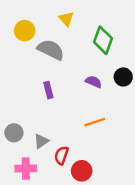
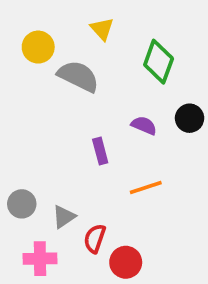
purple rectangle: (48, 90) -> (100, 151), moved

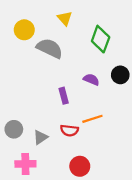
red semicircle: (95, 239) -> (69, 130), moved, turned -102

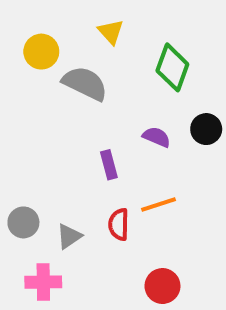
red semicircle: (69, 130) -> (119, 224), turned 84
red circle: (80, 166) -> (162, 286), moved

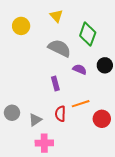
gray semicircle: (85, 83) -> (59, 48), moved
pink cross: (43, 282) -> (44, 143), moved
red circle: (162, 286) -> (102, 119), moved

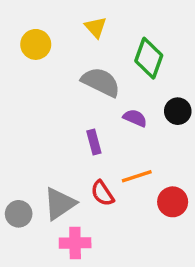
gray circle: (12, 113) -> (19, 214), moved
red semicircle: (60, 114) -> (102, 193), turned -35
gray triangle: (35, 120) -> (60, 204), size x1.5

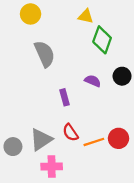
yellow triangle: (96, 27) -> (86, 16), moved, turned -35
yellow circle: (36, 44) -> (31, 14), moved
gray semicircle: (101, 82) -> (45, 54), moved, turned 40
orange line: (137, 176) -> (94, 142), moved

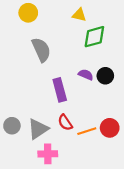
green diamond: (102, 40) -> (94, 37), turned 55
black circle: (122, 76) -> (105, 76), moved
purple rectangle: (65, 97) -> (60, 90), size x1.5
gray circle: (13, 147) -> (12, 126), moved

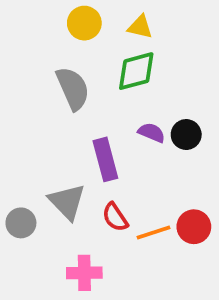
yellow circle: (28, 13) -> (84, 23), moved
green diamond: (94, 37) -> (136, 71), moved
gray triangle: (38, 129) -> (67, 202), moved, turned -40

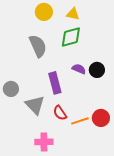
gray circle: (21, 223) -> (11, 89), moved

